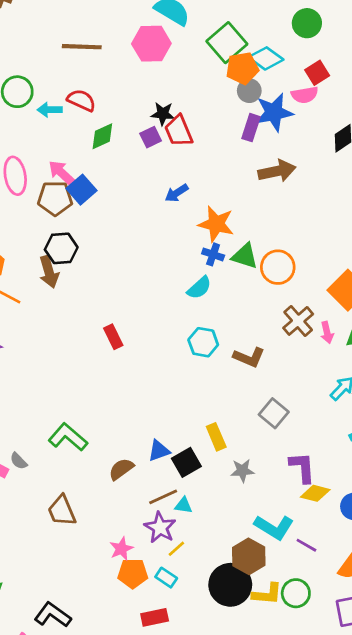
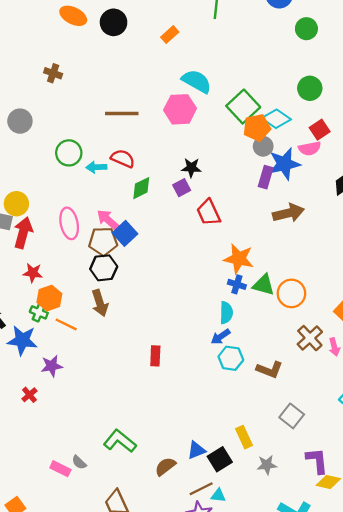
red trapezoid: (179, 131) -> (209, 212), moved
blue arrow: (177, 193) -> (221, 337), moved
black hexagon: (61, 248) -> (104, 268), moved
cyan semicircle: (199, 288) -> (226, 313), turned -45
red rectangle: (113, 337) -> (155, 356), turned 30

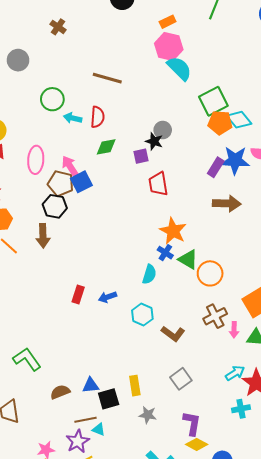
pink hexagon: (180, 109) -> (169, 46), moved
gray circle: (263, 146) -> (163, 130), moved
red semicircle: (123, 159) -> (97, 117), turned 55
blue arrow: (221, 337) -> (108, 297), moved

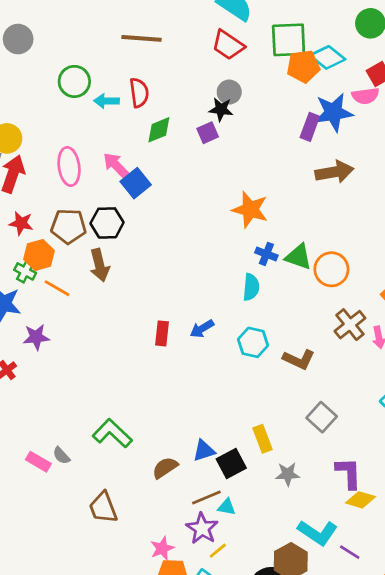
green square: (213, 101) -> (289, 40), turned 36
brown pentagon: (61, 183) -> (68, 226), moved
red trapezoid: (158, 184) -> (228, 45), moved, turned -35
orange star: (173, 231) -> (250, 210), moved

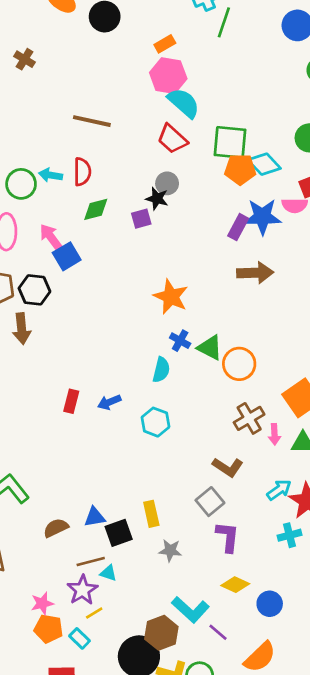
green circle: (74, 81) -> (21, 184), moved
brown L-shape: (299, 359) -> (228, 467), moved
purple L-shape: (349, 473) -> (228, 537), moved

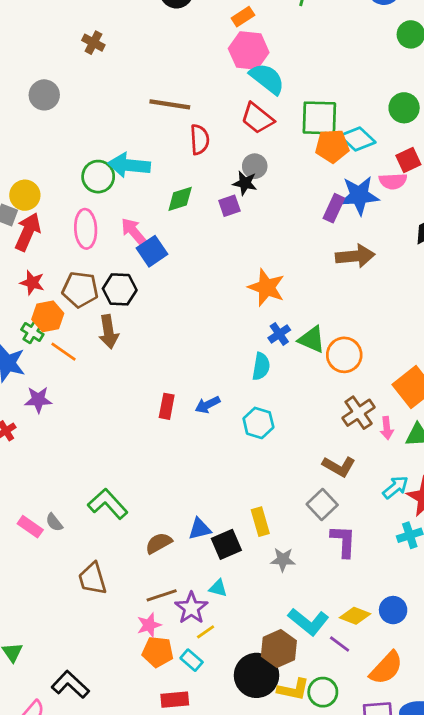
red semicircle: (82, 172) -> (200, 140), moved
cyan arrow: (50, 175) -> (129, 165), size x1.6
blue cross: (180, 341) -> (279, 334), turned 30
brown line: (91, 562) -> (162, 595), moved
yellow diamond: (235, 585) -> (355, 616), moved

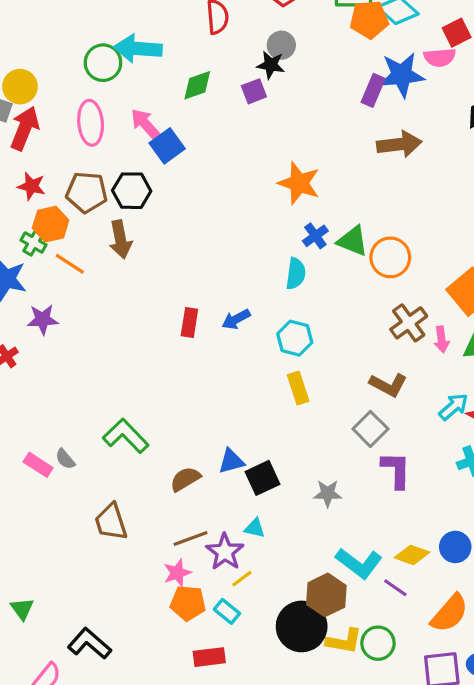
yellow rectangle: (260, 522) -> (298, 388), moved

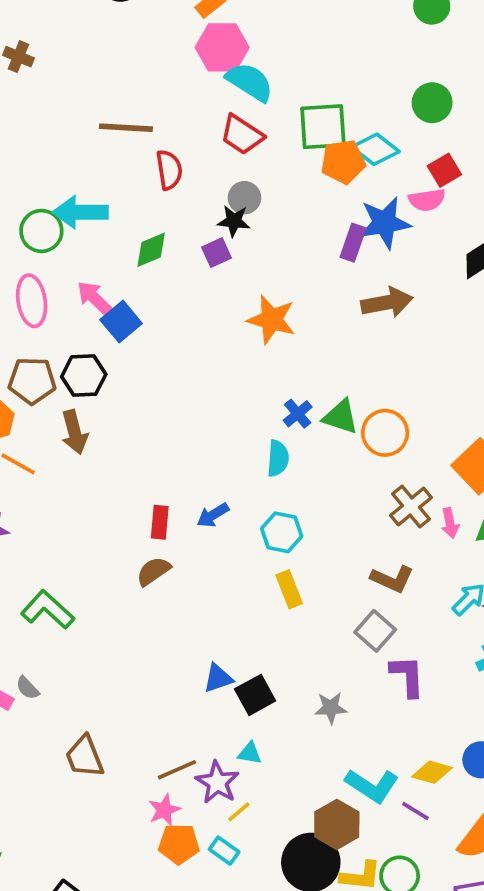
orange star: (299, 183) -> (272, 320), moved
green L-shape: (126, 436) -> (48, 610), moved
brown semicircle: (185, 479) -> (153, 571), moved

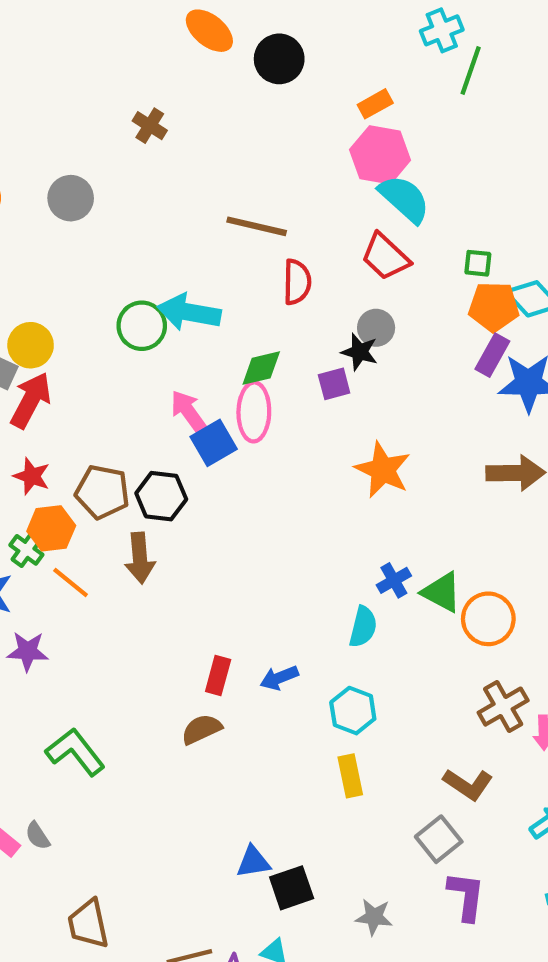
green square: (323, 127) -> (478, 263), size x0.5
purple rectangle: (353, 243) -> (492, 355), moved
pink ellipse: (32, 301) -> (254, 412), moved

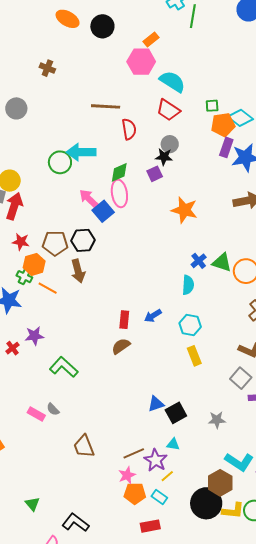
pink hexagon: (380, 155) -> (141, 62), moved
purple star: (28, 651) -> (34, 336), moved

